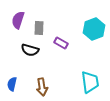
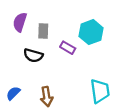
cyan hexagon: (94, 29) -> (91, 32), moved
blue semicircle: (12, 84) -> (13, 93), turned 32

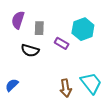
cyan trapezoid: (100, 91) -> (91, 83), turned -30
brown arrow: (47, 97) -> (66, 88), moved

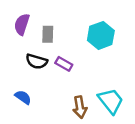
purple rectangle: (62, 43) -> (64, 64), moved
blue semicircle: (12, 85) -> (23, 97), moved, turned 80

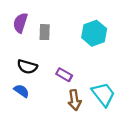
black semicircle: (37, 61) -> (27, 67), moved
purple rectangle: (64, 64) -> (64, 75), moved

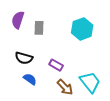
blue semicircle: (21, 91) -> (30, 79), moved
brown arrow: (75, 100) -> (65, 87), turned -36

